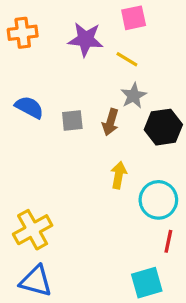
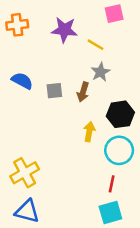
pink square: (134, 18) -> (114, 14), moved
black hexagon: (163, 127) -> (120, 114), moved
red line: (168, 241) -> (112, 184), moved

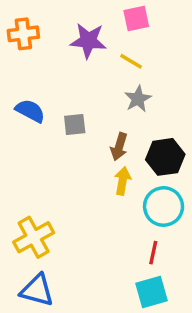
pink square: (114, 14) -> (136, 18), moved
brown arrow: (83, 92) -> (119, 147), moved

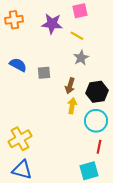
red line: (153, 253) -> (99, 147), moved

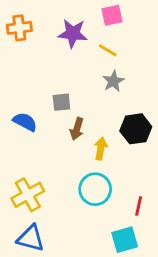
blue semicircle: (18, 65) -> (25, 122), moved
brown arrow: (70, 86) -> (77, 129), moved
cyan circle: (96, 121) -> (95, 189), moved

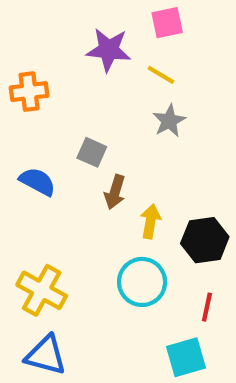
orange cross: (19, 28) -> (29, 92), moved
gray square: (61, 102) -> (92, 152), turned 30
black hexagon: (136, 129) -> (205, 240), moved
yellow cross: (28, 195) -> (42, 290), turned -32

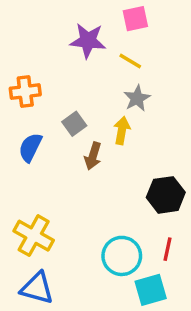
orange cross: (29, 92) -> (25, 92), moved
gray square: (92, 152) -> (74, 124), turned 30
blue semicircle: (37, 182) -> (30, 147), turned -92
yellow arrow: (150, 221) -> (122, 131), moved
cyan circle: (142, 282) -> (122, 256), moved

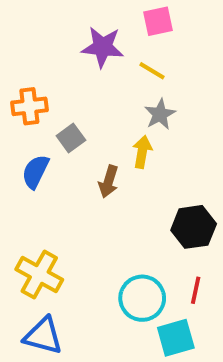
gray square: (74, 124) -> (71, 138), moved

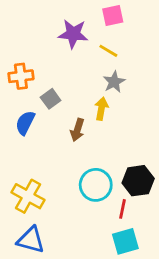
black hexagon: (194, 227) -> (138, 181), moved
red line: (196, 290) -> (123, 209), moved
cyan circle: (142, 298) -> (96, 185), moved

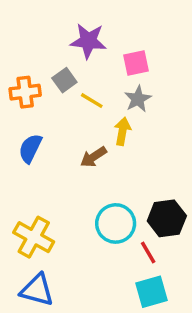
pink square: (113, 16) -> (136, 63), moved
yellow line: (108, 51) -> (92, 101), moved
gray square: (51, 99) -> (64, 80), moved
brown arrow: (77, 130) -> (93, 157), turned 40
red line: (123, 209) -> (148, 252), turned -42

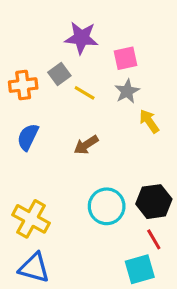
yellow arrow: (122, 131) -> (149, 121), moved, turned -45
red line: (148, 252) -> (154, 239), moved

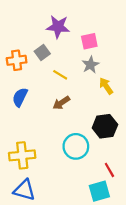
yellow line: (85, 93) -> (60, 75), moved
black hexagon: (154, 202) -> (105, 126), moved
yellow cross: (31, 219) -> (22, 155), turned -35

